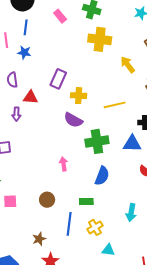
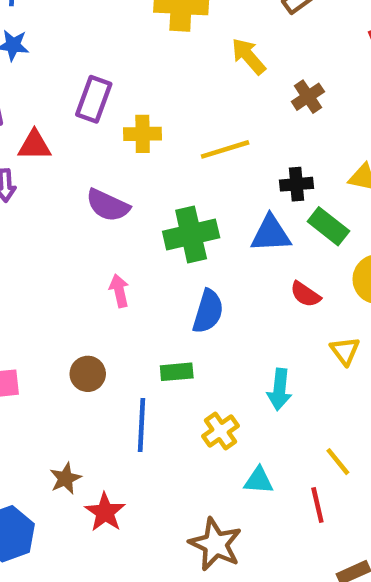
purple semicircle: (73, 120) -> (108, 205), moved
yellow cross: (95, 227) -> (220, 431), moved
brown star: (39, 239) -> (65, 478), moved
cyan triangle: (108, 250) -> (259, 481), moved

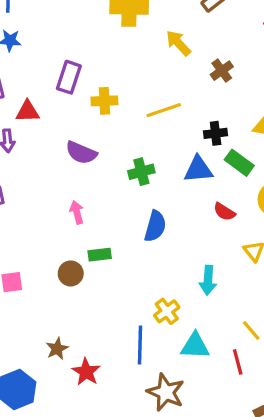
green cross: (191, 235) -> (141, 172), size x0.7
pink arrow: (119, 291) -> (77, 212), moved
green rectangle: (177, 372) -> (100, 255), moved
blue line: (141, 425) -> (140, 345), moved
cyan triangle: (259, 481) -> (195, 346), size x1.4

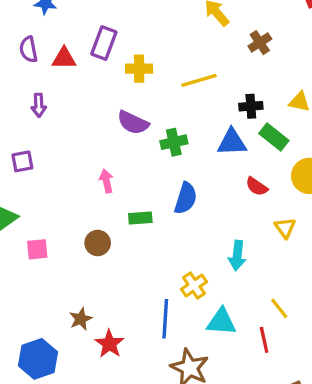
red triangle: (27, 111) -> (64, 58), moved
purple semicircle: (81, 153) -> (133, 123), moved
green rectangle: (100, 255) -> (140, 218), moved

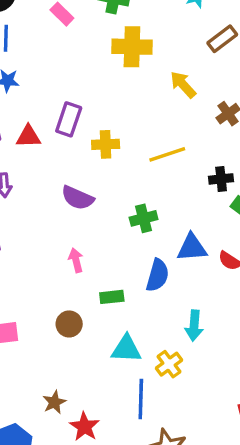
purple semicircle: (133, 123) -> (78, 198), moved
blue triangle: (232, 142) -> (192, 248), moved
cyan arrow: (237, 256) -> (194, 326), moved
cyan triangle: (221, 322) -> (126, 349), moved

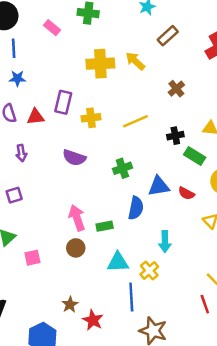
yellow cross: (132, 47) -> (100, 64), moved
yellow arrow: (183, 85) -> (135, 61), moved
pink arrow: (76, 260) -> (77, 218), moved, size x1.5

